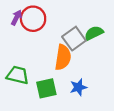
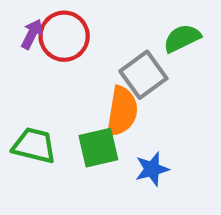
green semicircle: (94, 33) -> (182, 38), moved
green square: (46, 88) -> (98, 148), moved

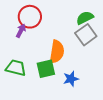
purple arrow: (32, 34) -> (21, 31), moved
gray square: (143, 75) -> (86, 35), moved

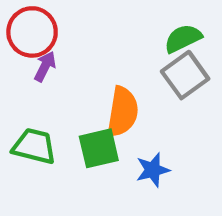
red circle: (30, 17) -> (32, 32), moved

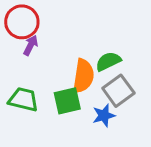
green semicircle: (183, 38) -> (108, 61), moved
gray square: (185, 75) -> (118, 91), moved

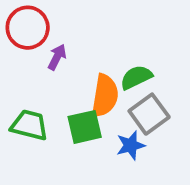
purple arrow: (31, 45) -> (57, 57), moved

